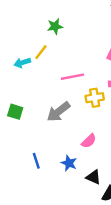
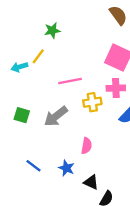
green square: (15, 112) -> (22, 115), moved
pink semicircle: (89, 141) -> (86, 146), turned -35
blue line: (36, 161) -> (34, 166), turned -35

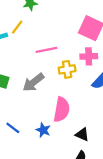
pink semicircle: (86, 146) -> (62, 109), size x1.6
black triangle: (91, 182) -> (82, 134), moved

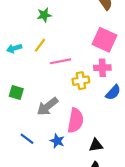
yellow line: (17, 27) -> (40, 45), moved
gray arrow: (33, 82) -> (47, 106), moved
black triangle: (82, 134) -> (96, 145), turned -32

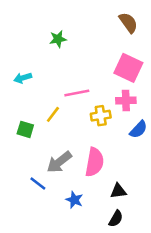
yellow line: (40, 45) -> (53, 114), moved
gray arrow: (47, 106) -> (59, 162), moved
blue star: (57, 141) -> (74, 200), moved

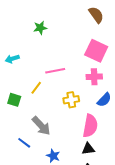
yellow cross: (101, 116) -> (71, 100), moved
gray arrow: (59, 162) -> (41, 126), turned -95
pink semicircle: (94, 162) -> (90, 126), moved

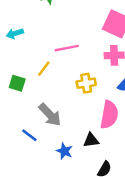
black triangle: (88, 149) -> (91, 140), moved

